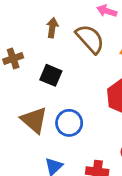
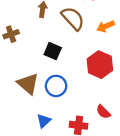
black square: (51, 75) -> (53, 51), moved

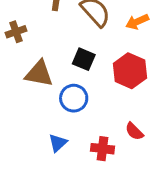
black square: (53, 51) -> (84, 59), moved
brown triangle: (28, 84) -> (39, 74), moved, turned -30

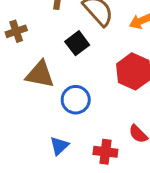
black square: (84, 59) -> (77, 43), moved, turned 30

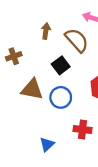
blue circle: (76, 100) -> (61, 97), moved
red cross: (105, 152) -> (82, 130), moved

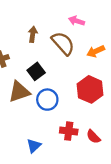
black square: (61, 65) -> (36, 71), moved
brown triangle: (32, 89) -> (19, 92), turned -30

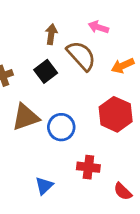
brown arrow: (33, 34) -> (51, 34), moved
black square: (36, 71) -> (46, 71), moved
red semicircle: (93, 137) -> (123, 191), moved

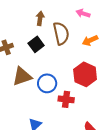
pink arrow: (98, 27) -> (83, 13), moved
brown semicircle: (81, 56) -> (61, 33), turned 30
red cross: (88, 167) -> (66, 99), moved

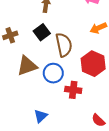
brown semicircle: (61, 33) -> (64, 45), moved

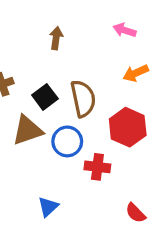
black square: (42, 32) -> (45, 97), moved

